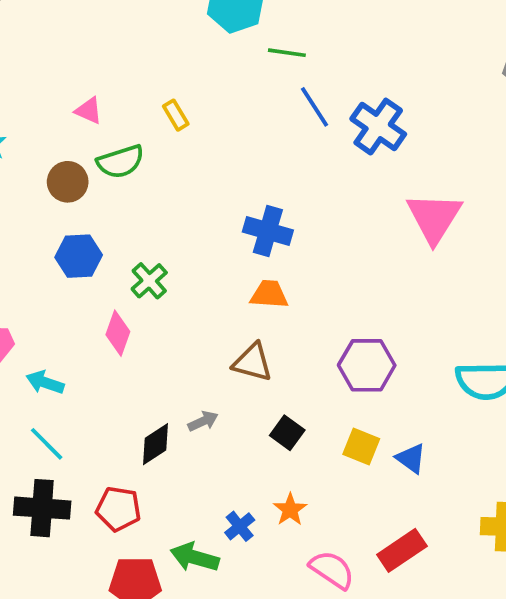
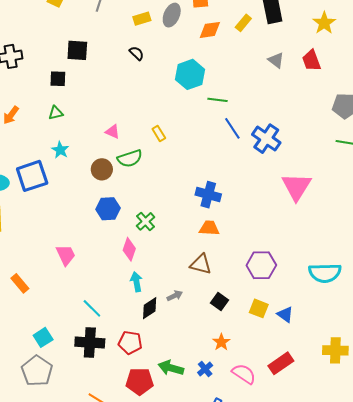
cyan arrow: (45, 382) -> (136, 282), moved, turned 60
blue cross: (240, 526) -> (205, 369), moved

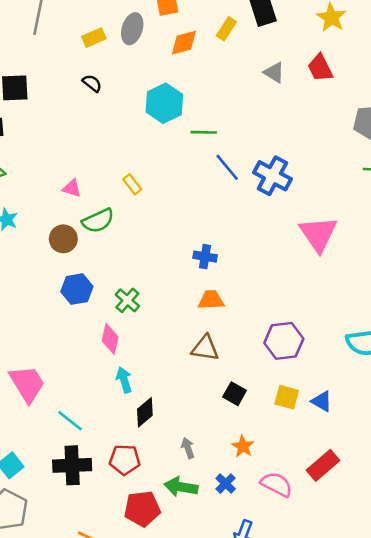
blue cross: (208, 195) -> (205, 257), size x0.7
pink trapezoid: (66, 255) -> (27, 384), moved, size x1.4
gray arrow: (175, 296) -> (188, 448), moved, turned -77

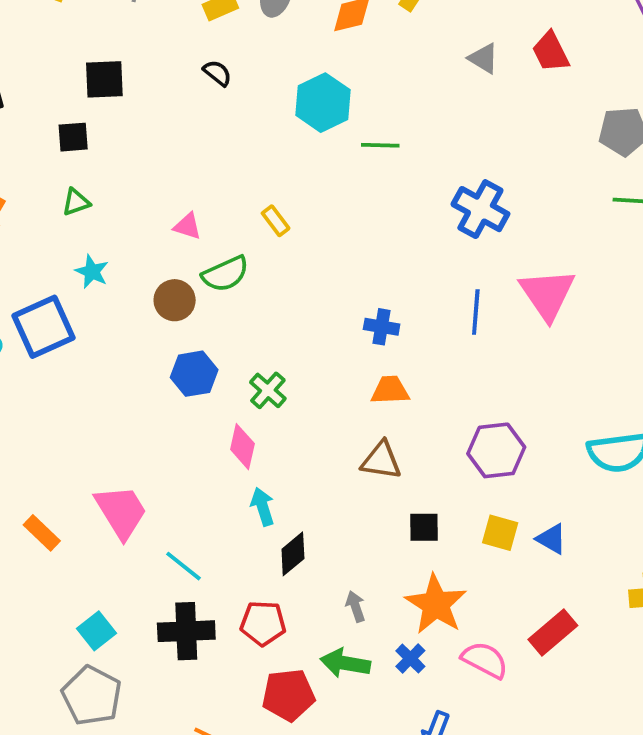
blue line: (227, 167) -> (476, 312), moved, turned 44
black square: (235, 394) -> (424, 527), turned -30
orange star: (243, 446) -> (436, 604), size x1.8

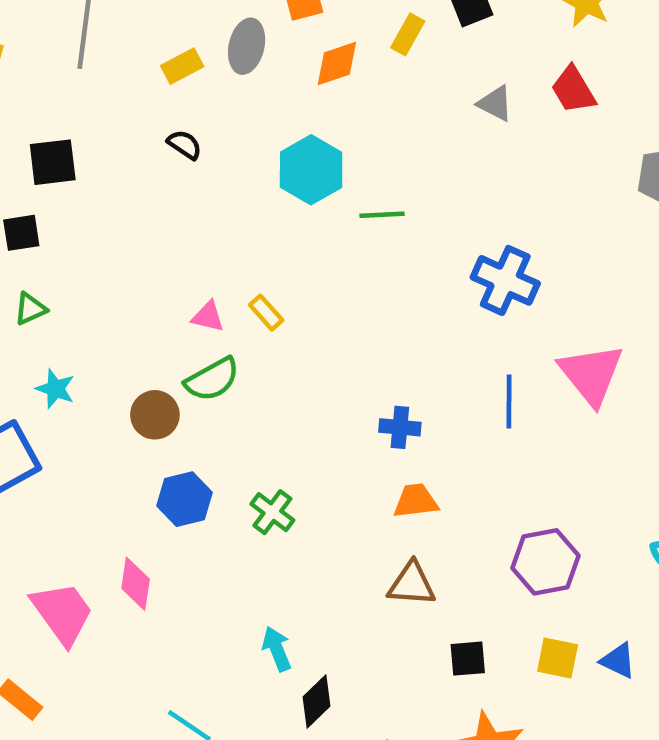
pink triangle: (187, 226) -> (208, 317), moved
pink diamond: (242, 447) -> (136, 584), moved
pink trapezoid: (121, 512) -> (62, 613), moved

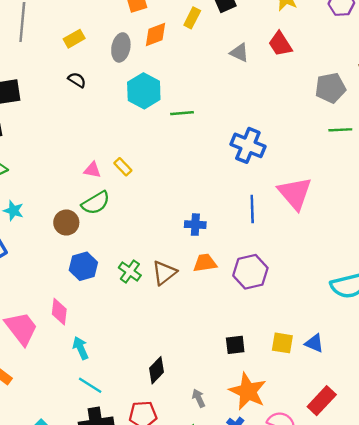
gray ellipse: (247, 46) -> (121, 47), moved
purple hexagon: (546, 562) -> (250, 272), moved
brown triangle: (412, 584) -> (164, 273), moved, turned -40
cyan arrow: (277, 649) -> (81, 348), moved

